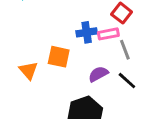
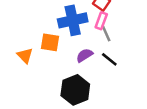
blue cross: (87, 32) -> (73, 20), size x1.6
pink rectangle: (108, 34) -> (101, 21), moved, turned -56

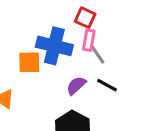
blue cross: (73, 20) -> (54, 46), turned 36
orange square: (50, 42) -> (29, 62), moved

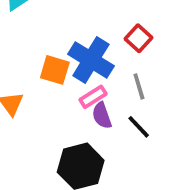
pink rectangle: (89, 40) -> (93, 97), moved, turned 30
purple semicircle: (76, 85) -> (102, 115), turned -85

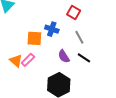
blue cross: (91, 60) -> (52, 29), size x0.6
pink rectangle: (93, 97) -> (28, 60), moved

